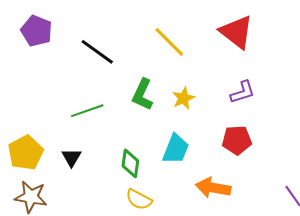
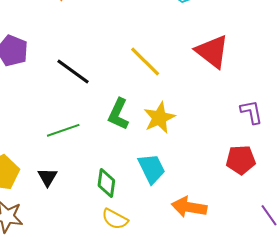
purple L-shape: (243, 92) -> (251, 112), moved, turned -84
yellow star: (183, 98) -> (159, 118), size x1.4
red pentagon: (237, 140) -> (241, 160), moved
cyan trapezoid: (176, 149) -> (152, 169), turned -48

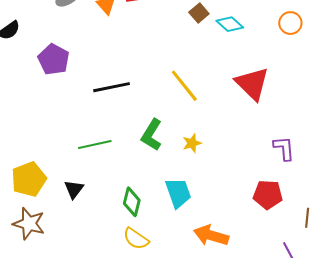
black line: (73, 71) -> (111, 87), turned -54
yellow star: (159, 118) -> (192, 143), size x0.6

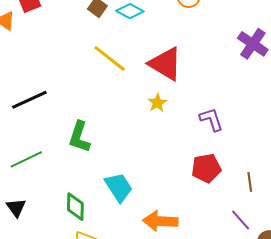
yellow line: (184, 86) -> (110, 58), moved
yellow star: (192, 143) -> (157, 103), moved

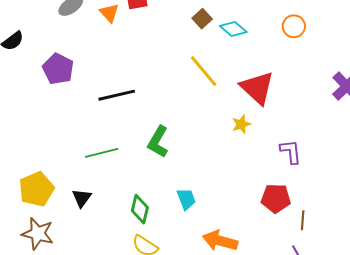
brown line: (250, 182) -> (303, 220), moved
cyan trapezoid: (119, 187) -> (186, 199), size x0.7

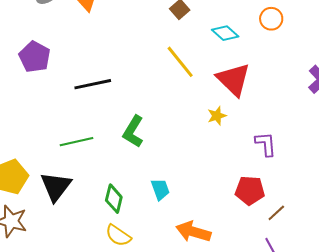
cyan diamond: (233, 29) -> (225, 33), moved
black triangle: (82, 198) -> (56, 186), size x1.6
brown line: (303, 220) -> (276, 213), turned 42

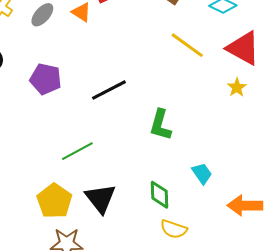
green line: (77, 142) -> (77, 151), moved

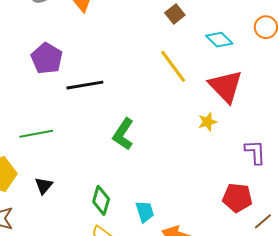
purple pentagon: (46, 79) -> (47, 58), moved
cyan trapezoid: (202, 173) -> (145, 212), moved
black triangle: (100, 198) -> (44, 186), size x0.6

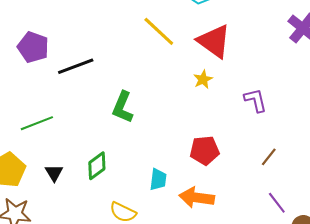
red pentagon: (237, 198) -> (205, 150), moved
green diamond: (101, 200) -> (97, 166), moved, turned 48
cyan trapezoid: (145, 212) -> (158, 179), turned 35
brown line: (263, 221) -> (269, 157), moved

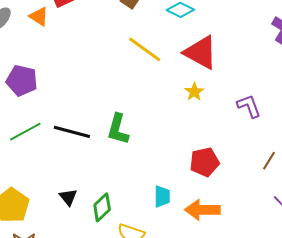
black line: (76, 66) -> (72, 132), moved, turned 42
green line: (37, 123) -> (25, 132), moved
green diamond: (97, 166) -> (102, 207), moved
black triangle: (54, 173) -> (68, 197), moved

